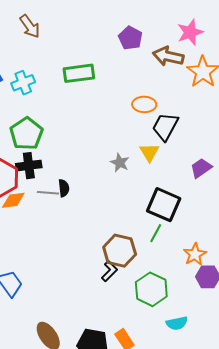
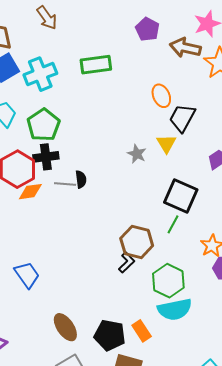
cyan cross: (23, 83) -> (40, 74), size x1.4
orange ellipse: (144, 104) -> (161, 96), turned 65
cyan semicircle: (177, 323) -> (175, 309), moved, size x1.6

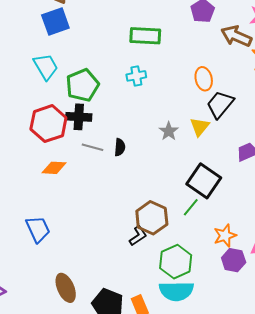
cyan cross: (40, 74) -> (136, 76), moved, size x0.6
black semicircle: (81, 179) -> (120, 147), moved
orange diamond: (30, 192) -> (54, 168), moved

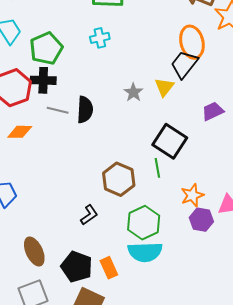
orange ellipse: (204, 79) -> (192, 42), moved, size x1.4
black semicircle: (120, 147) -> (85, 110), size x1.5
green line: (191, 207) -> (157, 168), turned -48
black L-shape: (138, 236) -> (89, 215), moved

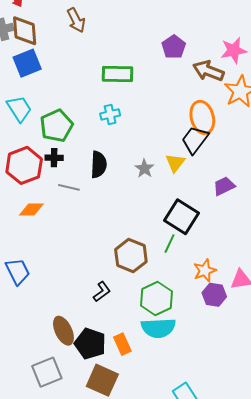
black cross: (43, 80) -> (54, 158), size x0.7
black semicircle: (85, 110) -> (99, 165), moved
green line: (157, 168) -> (169, 244), turned 36
brown ellipse: (34, 251) -> (63, 331), moved

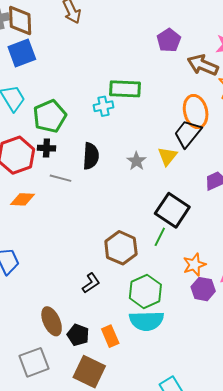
green rectangle: (117, 74) -> (125, 89), moved
black pentagon: (90, 344) -> (78, 335), size x0.7

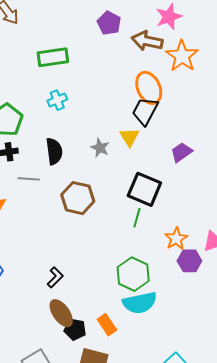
green rectangle: (125, 89) -> (53, 57), moved
brown hexagon: (121, 248) -> (78, 198), moved
black L-shape: (91, 283) -> (55, 277), moved
brown ellipse: (52, 321) -> (61, 313), moved

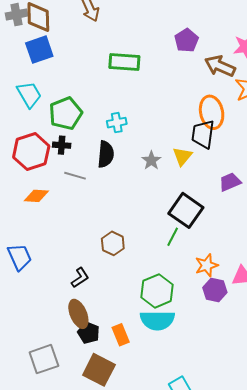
cyan cross: (57, 100) -> (117, 123), moved
black trapezoid: (145, 111) -> (203, 134), turned -32
brown hexagon: (78, 198) -> (113, 243), moved, size x0.7

